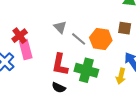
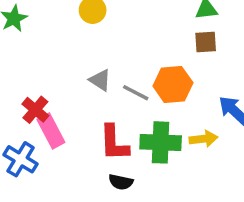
brown square: (125, 28) -> (206, 42), moved
yellow arrow: (121, 76) -> (203, 139), moved, turned -98

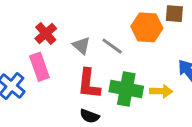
gray triangle: (100, 80) -> (81, 46), moved
orange hexagon: (173, 84) -> (147, 27), moved
red cross: (35, 110) -> (46, 34), moved

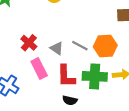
orange hexagon: (147, 27) -> (105, 46), moved
pink rectangle: (39, 67) -> (39, 69), moved

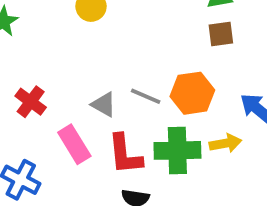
red cross: (29, 43) -> (31, 102), moved

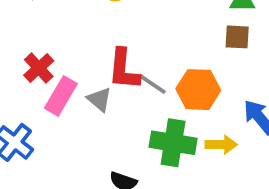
gray triangle: (104, 105) -> (99, 99), moved
pink rectangle: (74, 144) -> (61, 96), moved, turned 51
red L-shape: (125, 154) -> (124, 69), moved

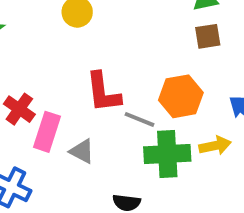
gray line: (152, 84) -> (140, 119), moved
gray triangle: (99, 99) -> (82, 151), moved

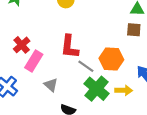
gray triangle: (82, 151) -> (51, 85), moved
green cross: (167, 154) -> (97, 89), turned 30

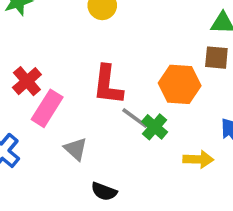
orange hexagon: (111, 59) -> (180, 84), moved
green cross: (97, 89) -> (155, 127), moved, size x0.6

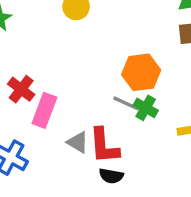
orange hexagon: (180, 84) -> (141, 72), moved
red L-shape: (108, 85) -> (104, 146), moved

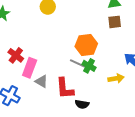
gray triangle: (78, 142) -> (42, 81), moved
black semicircle: (111, 176) -> (82, 104), moved

